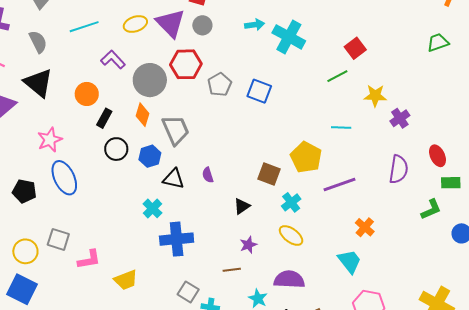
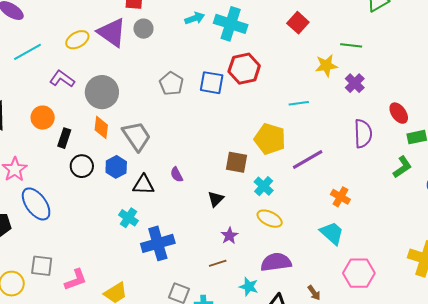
red hexagon: (186, 64) -> (244, 69), moved
green line: (337, 76) -> (351, 45), moved, turned 45

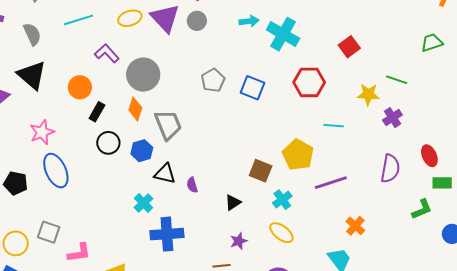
red hexagon: (244, 69) -> (309, 82), moved
purple semicircle: (177, 175) -> (192, 185), moved

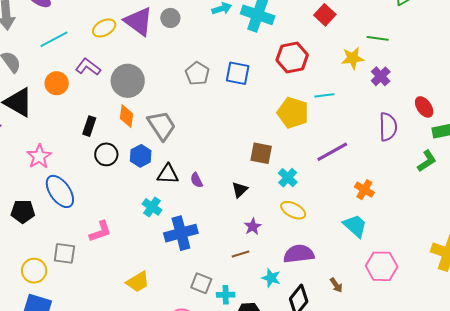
orange circle: (80, 87) -> (57, 83), moved
yellow pentagon: (298, 155) -> (293, 113), moved
pink L-shape: (79, 253) -> (100, 231), moved

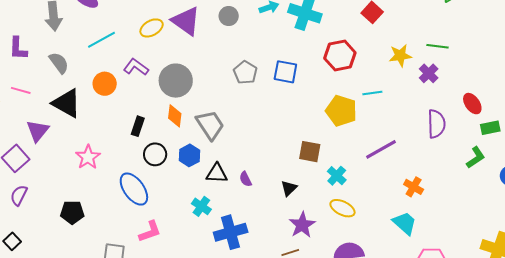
gray circle: (170, 18) -> (229, 16), moved
green line: (378, 38) -> (438, 46), moved
blue ellipse: (60, 191) -> (134, 189), moved
purple star: (253, 227) -> (302, 225), size x1.5

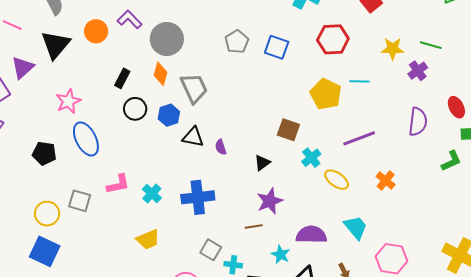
black triangle: (67, 103) -> (56, 45), turned 32
blue ellipse: (134, 189) -> (86, 139), moved
cyan cross: (201, 206) -> (152, 194), moved
yellow ellipse: (342, 208) -> (337, 180), moved
cyan trapezoid: (405, 223) -> (356, 227), moved

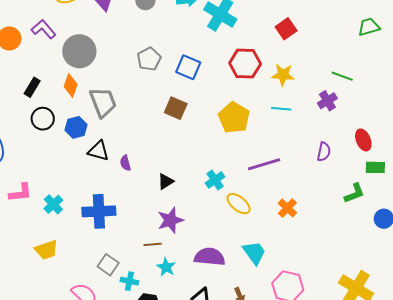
yellow star: (393, 49) -> (283, 75), moved
cyan line: (359, 81) -> (281, 109), moved
purple semicircle: (418, 122) -> (324, 152), size x0.7
brown square: (288, 130) -> (176, 108), moved
cyan star: (281, 255) -> (166, 267), moved

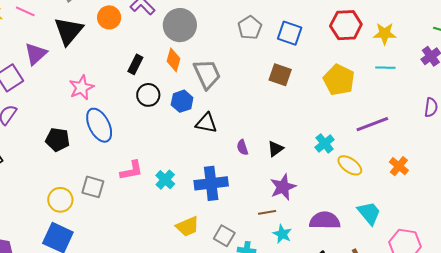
purple semicircle: (125, 163) -> (242, 147), moved
yellow trapezoid: (46, 250) -> (187, 226), moved

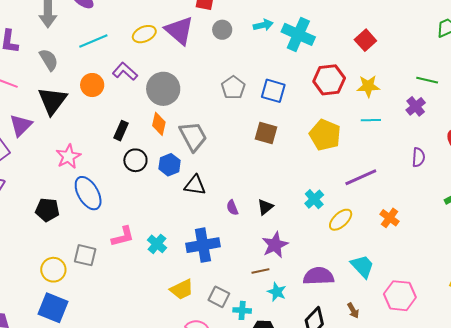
yellow ellipse: (350, 165) -> (341, 220), turned -75

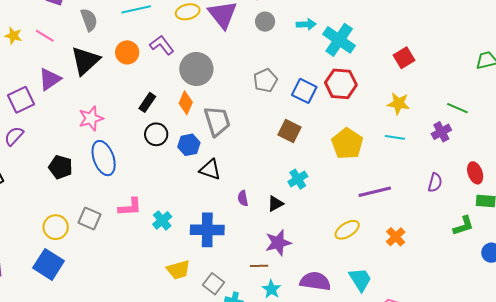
red hexagon: (329, 80) -> (341, 84), moved
cyan cross: (314, 199) -> (298, 179), moved

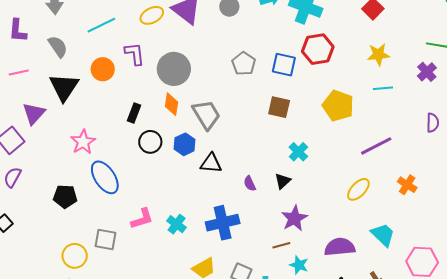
pink line: (45, 36) -> (19, 73), turned -30
purple L-shape: (162, 45) -> (135, 54), turned 45

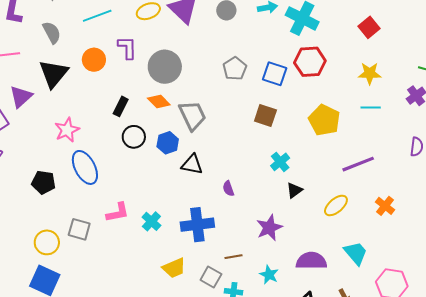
orange diamond: (172, 104) -> (159, 102), turned -60
black triangle: (283, 181) -> (294, 190), moved
brown line: (281, 245) -> (233, 257), moved

